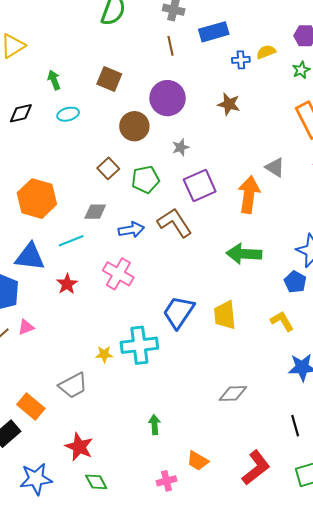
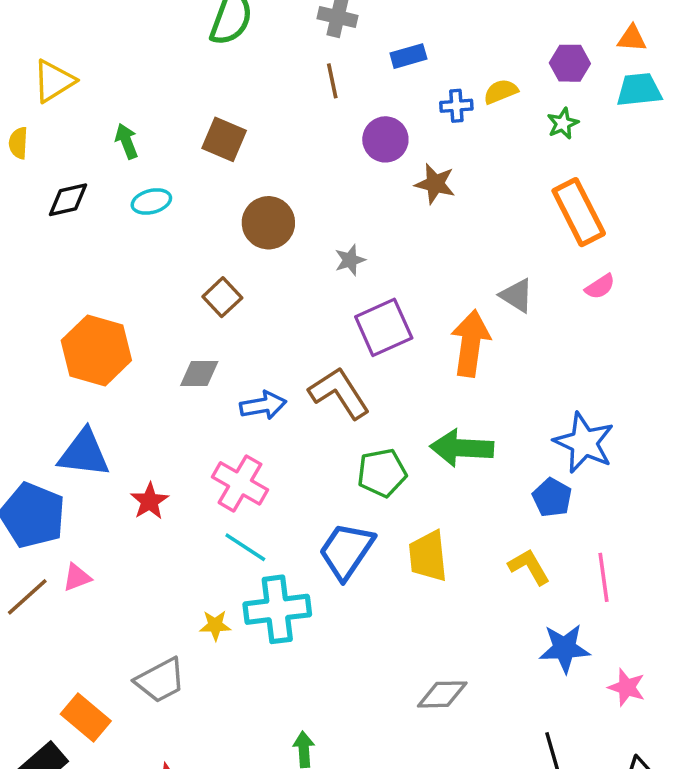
blue rectangle: (214, 32) -> (408, 56), size x0.7
purple circle: (168, 98) -> (385, 139), moved, size x0.7
green pentagon: (145, 179) -> (382, 473), moved
cyan line: (71, 241) -> (245, 547), moved, turned 55

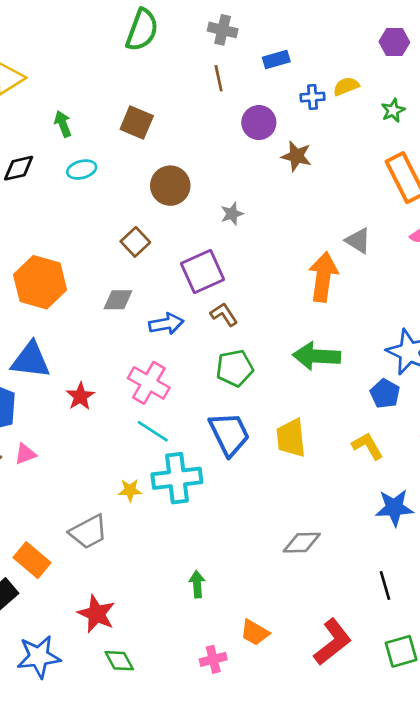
purple hexagon: (570, 63) -> (394, 42), moved
purple square: (384, 327) -> (202, 271), moved
brown L-shape: (339, 393) -> (224, 314), size x0.6
green pentagon: (382, 473) -> (235, 368), moved
blue trapezoid: (346, 551) -> (229, 434), turned 120

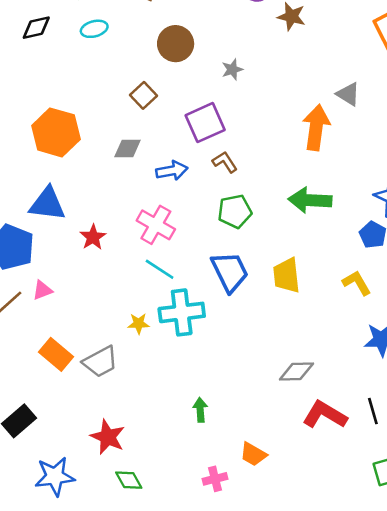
orange rectangle: (32, 560) -> (56, 354), moved
red L-shape: (333, 642) -> (325, 415), moved, turned -111

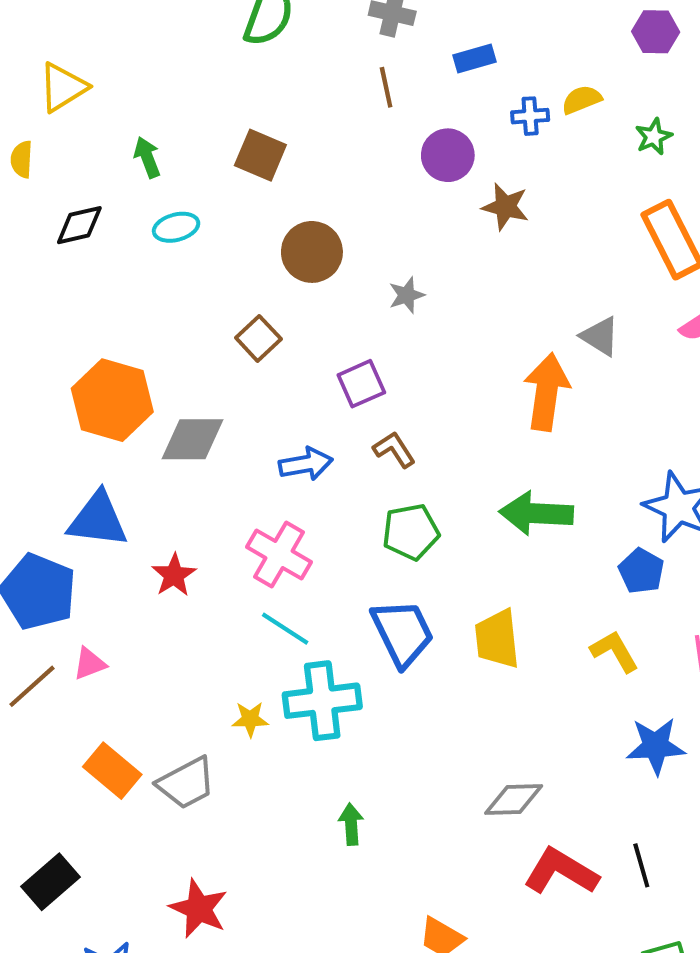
purple square: (205, 123) -> (361, 384), size x0.7
gray diamond: (127, 148) -> (193, 439), moved, size x1.4
green arrow: (200, 410) -> (351, 824), moved

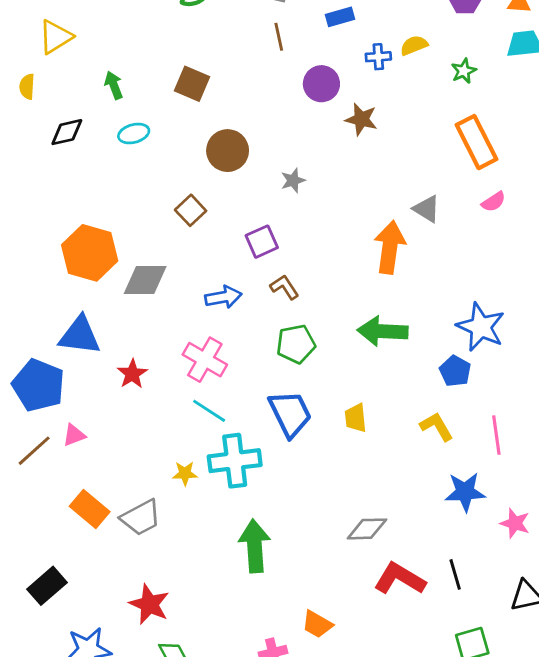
yellow trapezoid: (497, 639) -> (356, 418), size x0.7
green arrow: (351, 824) -> (255, 546), size x1.8

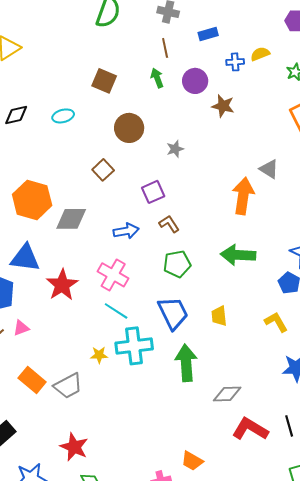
green arrow: (114, 85) -> (157, 78), moved
red star: (132, 374) -> (62, 285), size x1.5
green arrow: (255, 546) -> (186, 363), moved

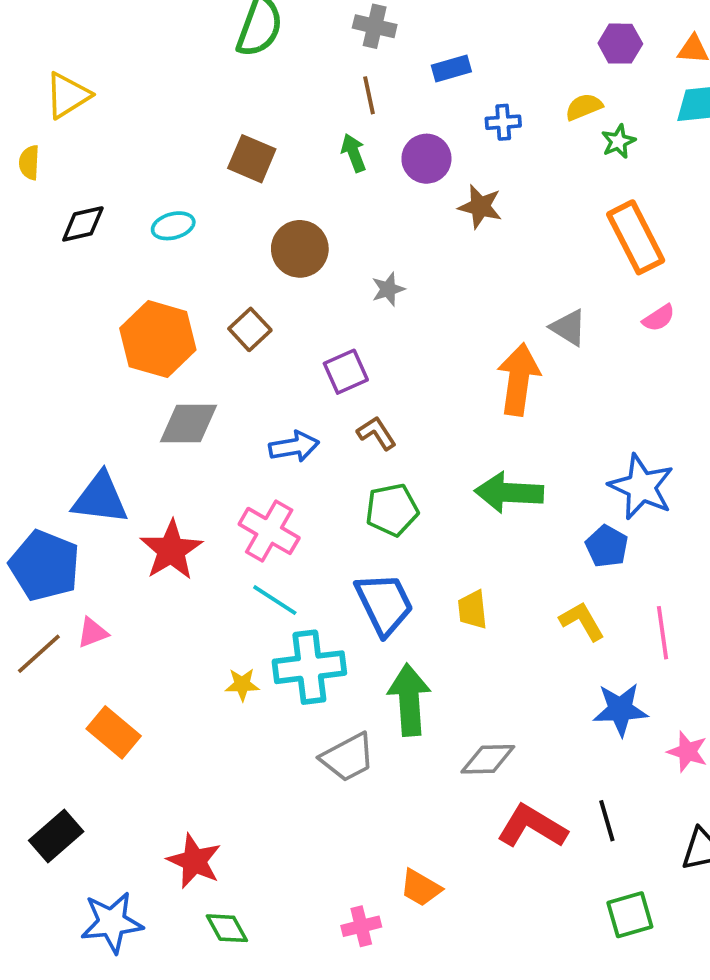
yellow semicircle: (260, 54) -> (584, 107), moved
orange hexagon: (32, 200) -> (158, 339), moved
gray trapezoid: (68, 386) -> (348, 757), moved

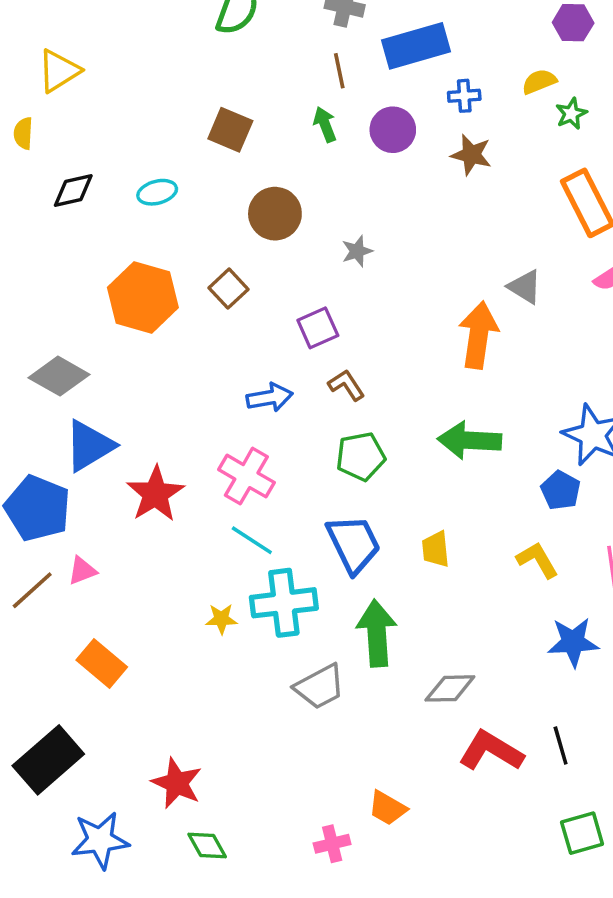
blue rectangle: (451, 68) -> (416, 46), size x1.8
brown star: (480, 207) -> (471, 155), moved
gray diamond: (189, 423) -> (59, 376), moved, turned 30
blue triangle: (100, 498) -> (89, 446), turned -38
black rectangle: (56, 836) -> (48, 760), size x1.4

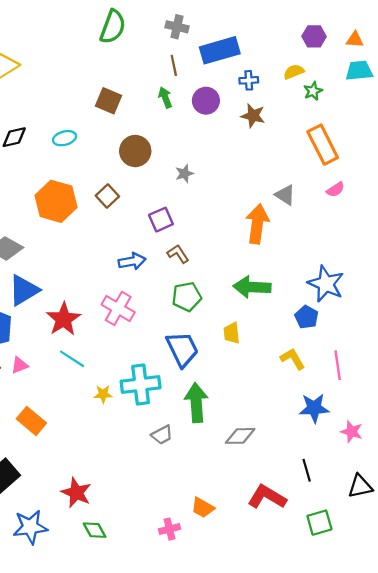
cyan line: (252, 540) -> (72, 359), moved
yellow trapezoid: (436, 549) -> (232, 333), moved
gray trapezoid: (320, 687) -> (162, 435), size x0.7
red L-shape: (491, 751) -> (267, 497), moved

